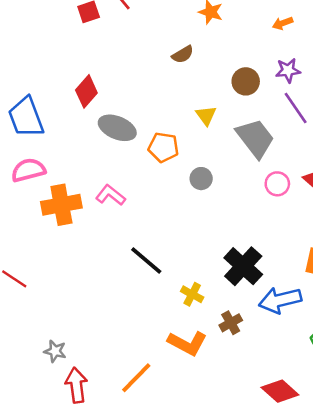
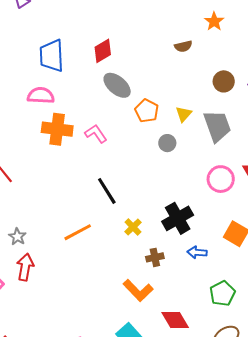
yellow triangle: (206, 115) -> (184, 114), moved
pink circle: (277, 184) -> (221, 179), moved, size x1.4
blue arrow: (280, 300) -> (197, 252), size x0.6
orange L-shape: (187, 343) -> (138, 290), moved
orange line: (136, 378) -> (78, 232), moved

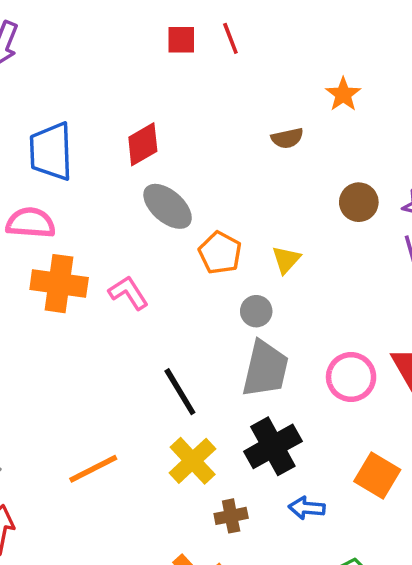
gray trapezoid: (217, 126) -> (265, 369), moved, turned 32
black line: (107, 191) -> (180, 392), moved
yellow cross: (133, 227) -> (193, 461), size x1.5

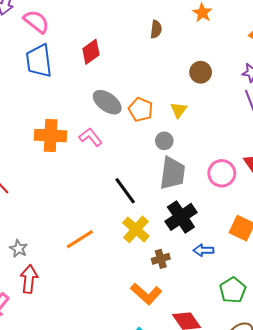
brown semicircle: (287, 138) -> (156, 29), moved, turned -66
brown circle: (359, 202) -> (201, 72), moved
gray ellipse: (168, 206) -> (107, 102), moved
pink semicircle: (31, 223) -> (36, 22), moved, turned 40

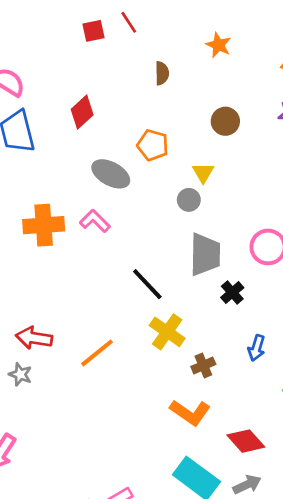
orange pentagon: (141, 109) -> (153, 145), moved
gray circle: (164, 141) -> (189, 200), moved
black cross: (181, 217) -> (232, 293), moved, size x0.6
blue arrow: (203, 250) -> (257, 348), turned -66
red arrow: (29, 279) -> (34, 338), moved, turned -80

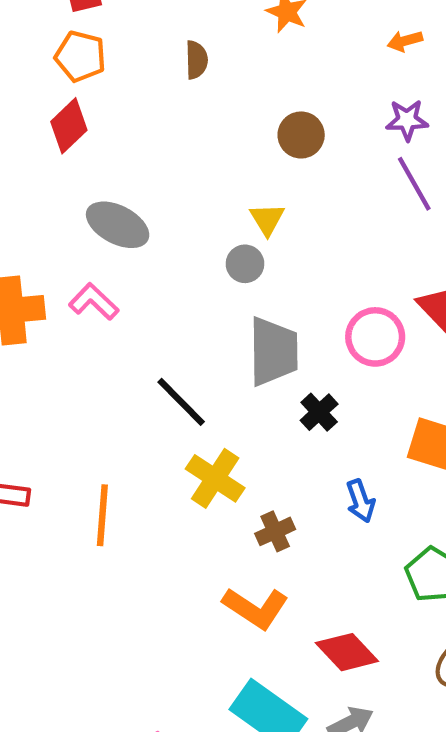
orange pentagon: (153, 145) -> (80, 56), moved
blue arrow: (257, 348) -> (361, 501), turned -35
orange line: (97, 353) -> (102, 515), turned -45

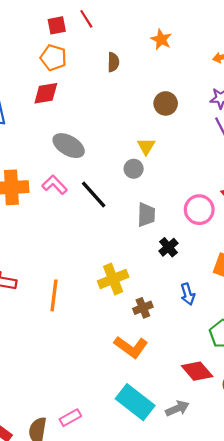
red diamond: (69, 126) -> (46, 93), turned 32
gray trapezoid: (273, 352) -> (146, 215), size x0.7
black line: (181, 402) -> (94, 194), moved
yellow cross: (215, 478) -> (113, 279), turned 32
red diamond: (347, 652) -> (197, 371), moved

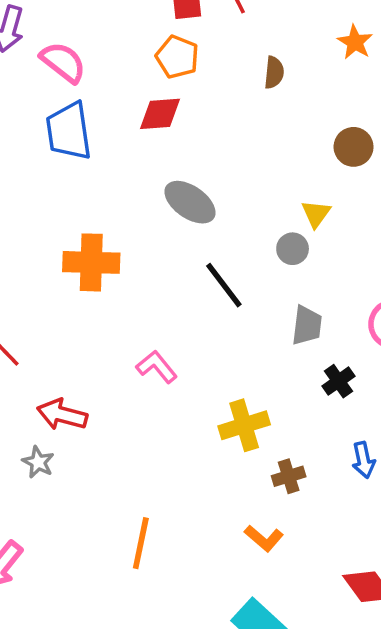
pink L-shape: (55, 185) -> (157, 367), moved
orange line: (54, 295) -> (141, 543), moved
orange L-shape: (131, 347) -> (264, 538), size x0.7

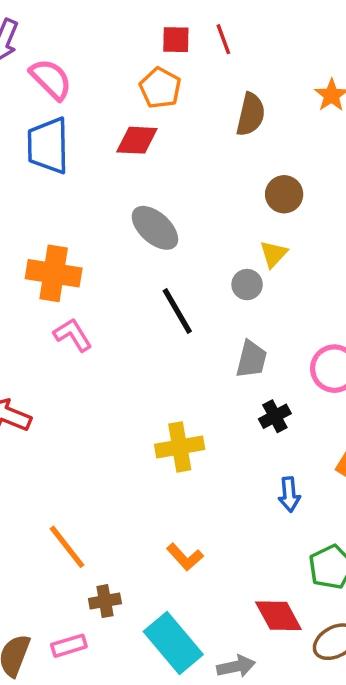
brown semicircle: (274, 73) -> (251, 114), size x1.4
brown circle: (354, 147) -> (284, 194), moved
pink L-shape: (157, 367) -> (73, 335), moved
brown cross: (289, 476) -> (105, 601), moved
orange line: (141, 543) -> (67, 547), turned -57

